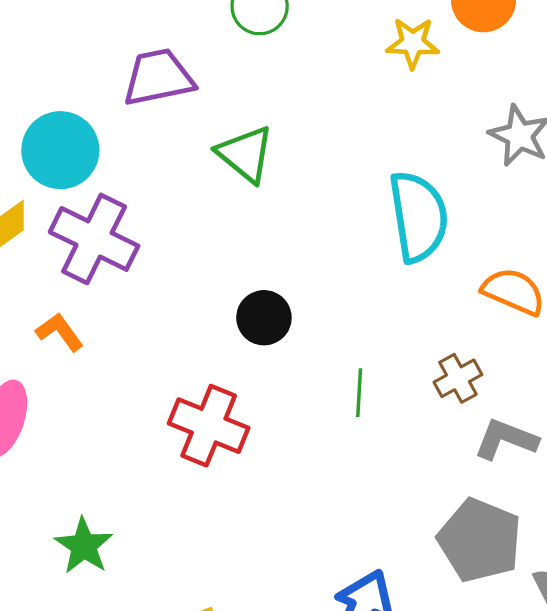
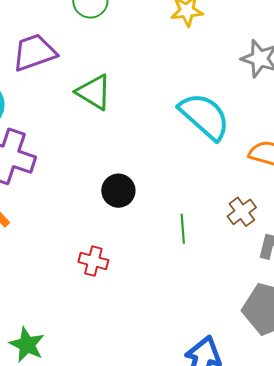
cyan semicircle: (418, 217) -> (204, 116), turned -32
red cross: (209, 426) -> (93, 261), size x0.6

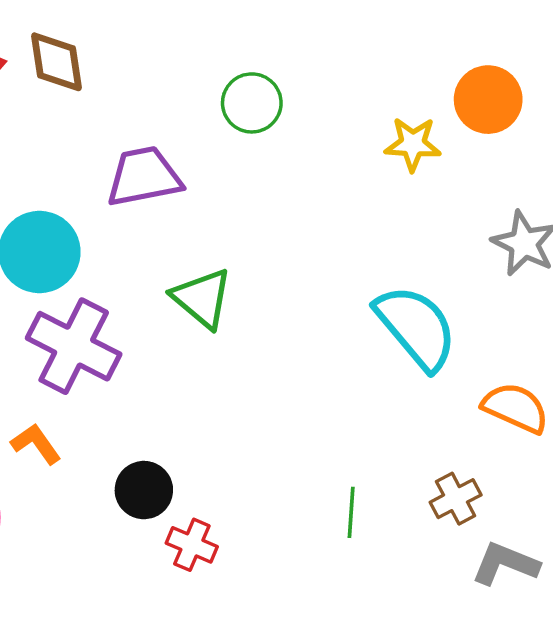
green triangle: (94, 92) -> (202, 298), moved
black circle: (118, 191) -> (144, 490), moved

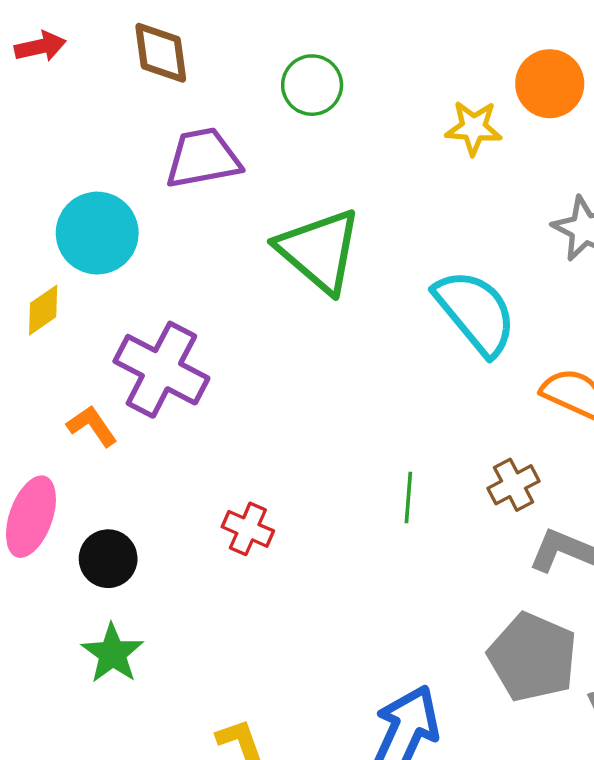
brown diamond: (57, 62) -> (161, 53), moved
green triangle: (202, 298) -> (319, 250), moved, size x1.4
purple cross: (74, 346) -> (161, 370), moved
black circle: (144, 490) -> (108, 559), moved

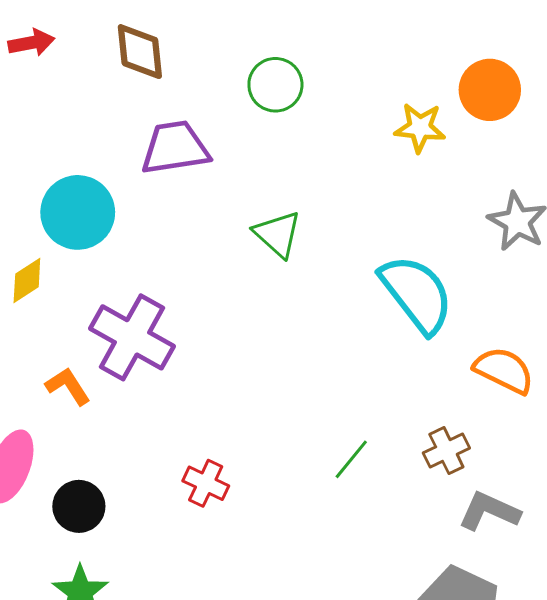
green triangle: (319, 250) -> (277, 234), size x0.6
green line: (408, 498) -> (351, 459), turned 33

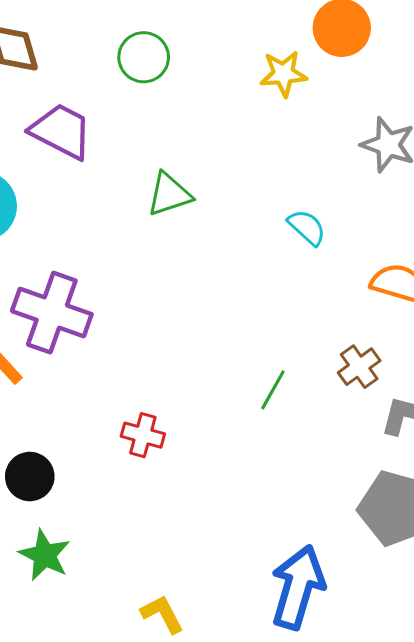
purple trapezoid: (175, 148) -> (61, 131), turned 46
green triangle: (277, 234) -> (169, 194), turned -51
cyan semicircle: (417, 294) -> (307, 227), size x0.5

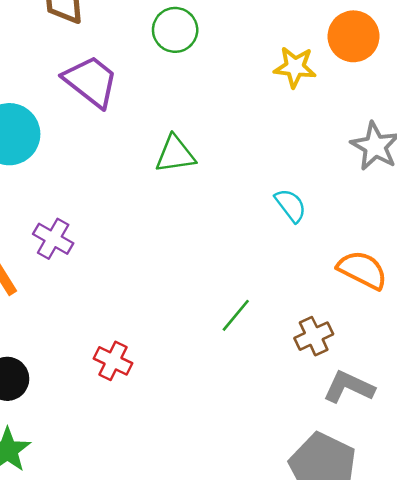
purple cross: (52, 313) -> (53, 239), size x0.6
green line: (273, 390) -> (236, 315), moved

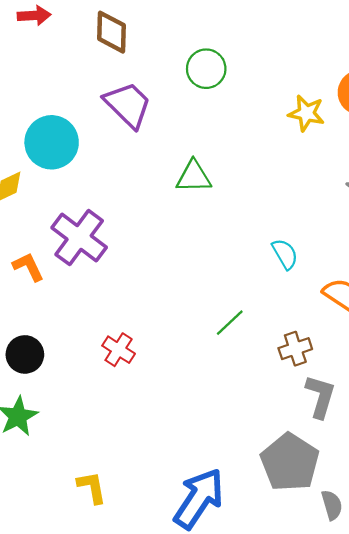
cyan semicircle: (291, 205) -> (285, 254), moved
purple cross: (53, 239) -> (79, 238), size x1.6
gray L-shape: (349, 387) -> (320, 396), turned 75

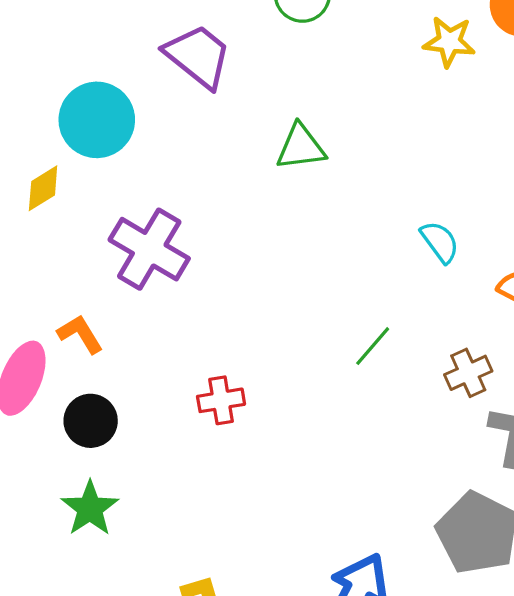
orange L-shape: (28, 267) -> (80, 334), moved
red cross: (119, 350) -> (221, 400), turned -36

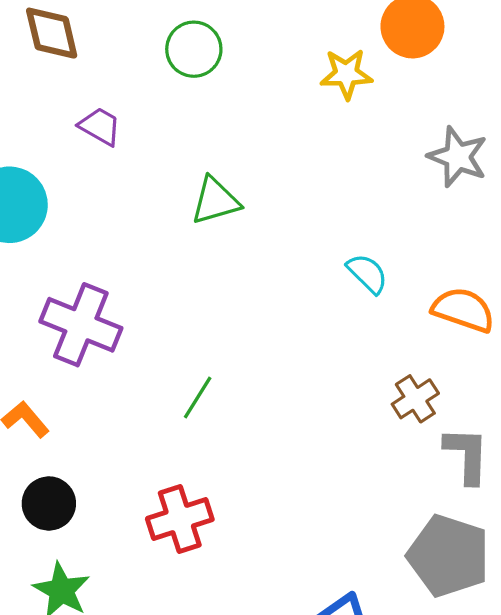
purple trapezoid: (198, 56) -> (100, 126), size x0.6
green line: (373, 346) -> (198, 397), moved
red cross: (221, 400) -> (180, 519), moved, size x1.4

